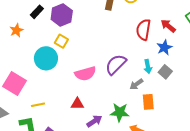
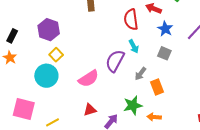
black rectangle: (37, 12) -> (12, 36), moved
yellow square: (61, 41) -> (56, 55), turned 32
blue star: (164, 48) -> (165, 29), moved
cyan arrow: (148, 67) -> (134, 46), moved

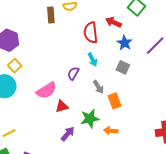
purple semicircle: (115, 61) -> (73, 73), size x0.6
gray arrow: (140, 74) -> (98, 87), turned -72
red triangle: (90, 110) -> (62, 106), moved

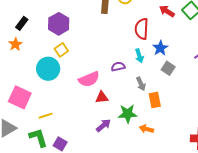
red arrow: (113, 22) -> (167, 11), moved
blue star: (124, 43) -> (160, 48), moved
purple semicircle: (73, 73) -> (118, 67), turned 40

